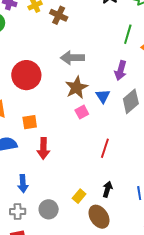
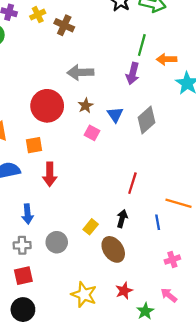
purple arrow: (121, 70) -> (133, 74), moved
red circle: (26, 75) -> (47, 106), moved
brown star: (76, 87) -> (86, 106), size x0.6
pink square: (82, 112) -> (92, 133), turned -32
red line: (105, 148) -> (132, 183), moved

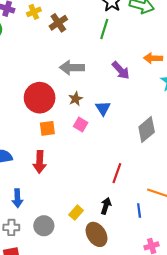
brown cross: (64, 25) -> (58, 23), turned 30
green line: (142, 45) -> (104, 29), moved
purple arrow: (133, 74) -> (121, 70), turned -60
gray diamond: (147, 120) -> (147, 130), moved
orange square: (34, 145) -> (47, 128), moved

